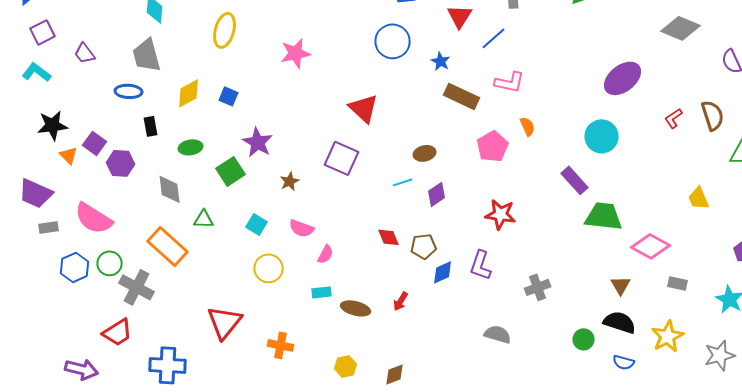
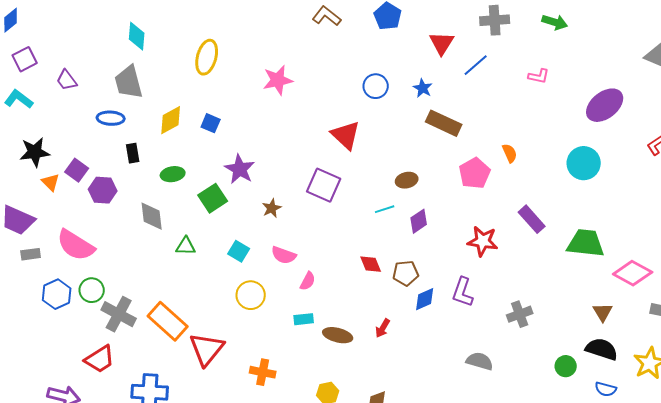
blue circle: (393, 41) -> (376, 86), moved, size x0.7
pink L-shape: (510, 82) -> (539, 76), moved, size x0.7
purple rectangle: (575, 180) -> (532, 219), moved
orange rectangle: (168, 246) -> (168, 321), moved

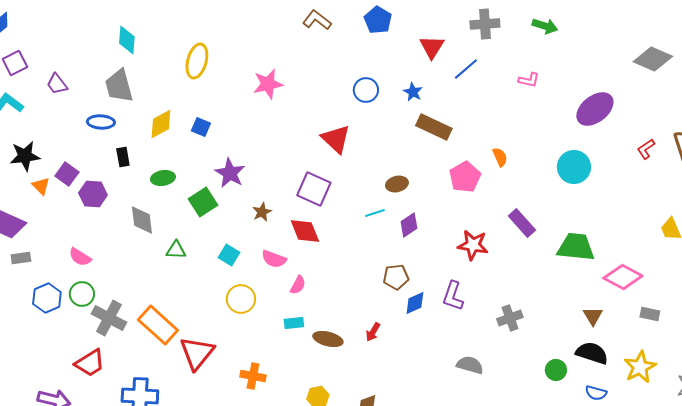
pink semicircle: (76, 245) -> (80, 257), moved, size x0.6
red diamond: (371, 264) -> (305, 231), moved, size x1.4

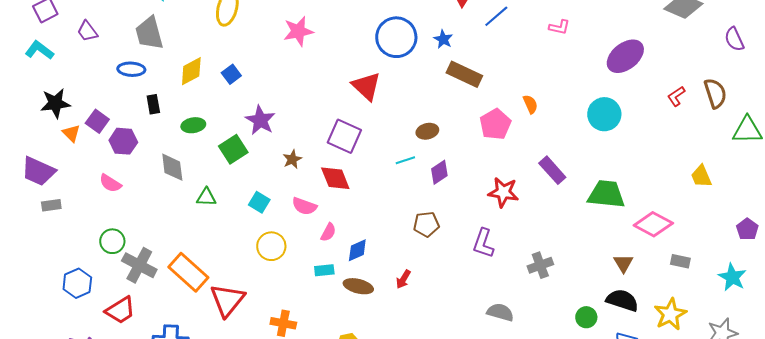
blue circle: (366, 90) -> (396, 37), size x1.6
blue square: (201, 127) -> (231, 74), turned 30
pink semicircle: (80, 257) -> (110, 183), moved
blue hexagon: (47, 298) -> (77, 283), moved
blue diamond: (415, 303) -> (357, 250), moved

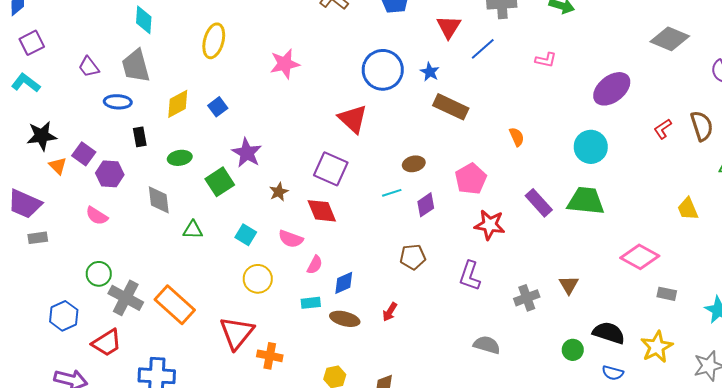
purple trapezoid: (87, 31) -> (89, 67), moved
pink pentagon: (495, 124) -> (471, 179), moved
green trapezoid: (606, 194) -> (586, 201), moved
brown triangle: (623, 263) -> (569, 285), moved
red triangle: (227, 300) -> (237, 333), moved

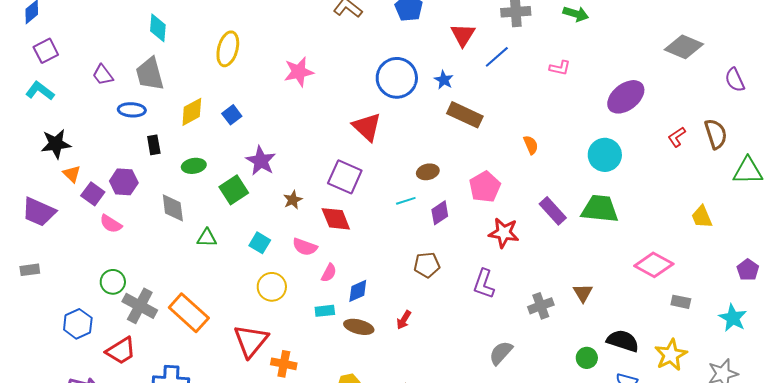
purple square: (84, 154) -> (93, 194), moved
gray rectangle: (38, 238) -> (30, 270), moved
gray semicircle: (487, 345) -> (501, 353), turned -64

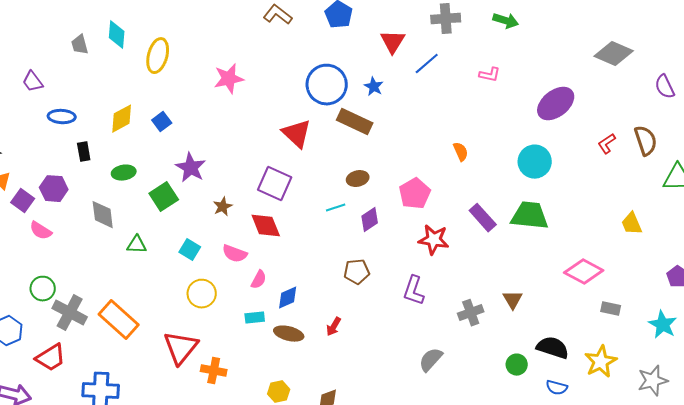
cyan diamond: (158, 28) -> (117, 35), moved
gray trapezoid: (150, 74) -> (80, 45), moved, size x0.6
brown rectangle: (465, 115) -> (355, 122), moved

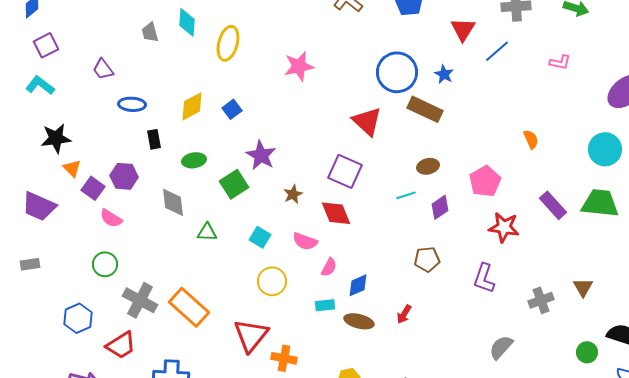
green circle: (43, 289) -> (105, 264), moved

